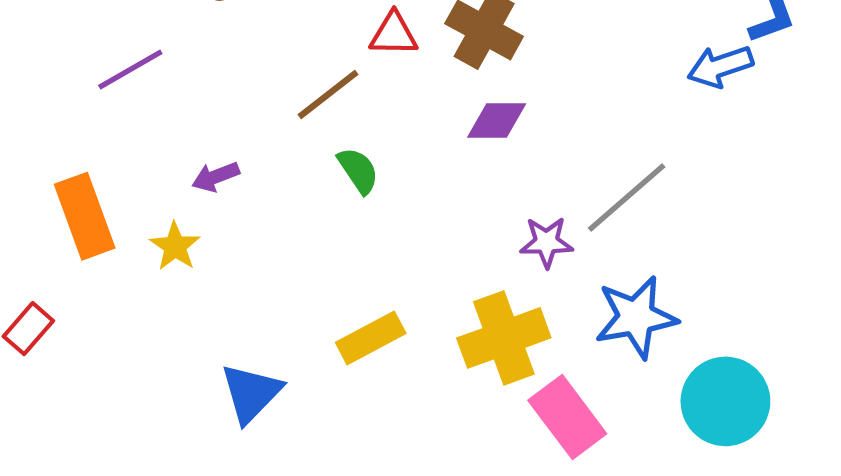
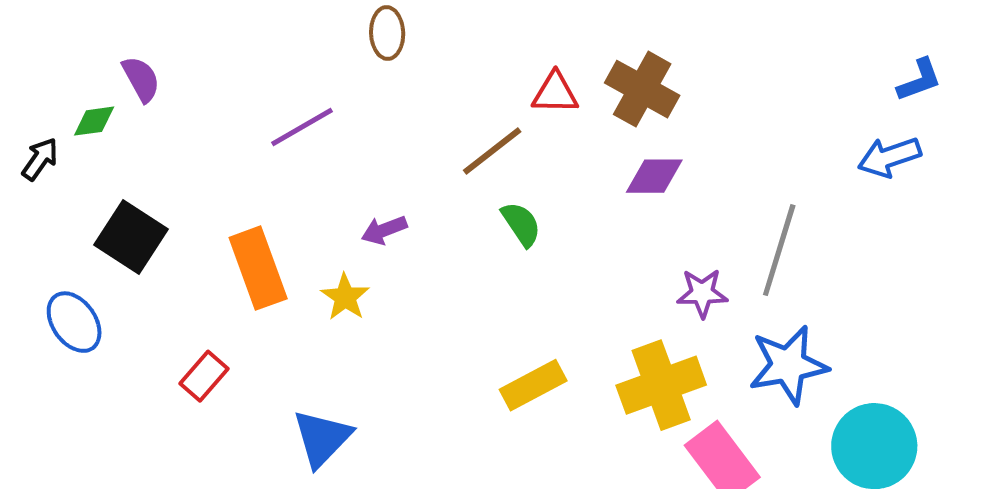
blue arrow: (720, 66) -> (889, 157), moved
gray line: (627, 197) -> (779, 250), turned -32
blue triangle: (251, 393) -> (322, 438), moved

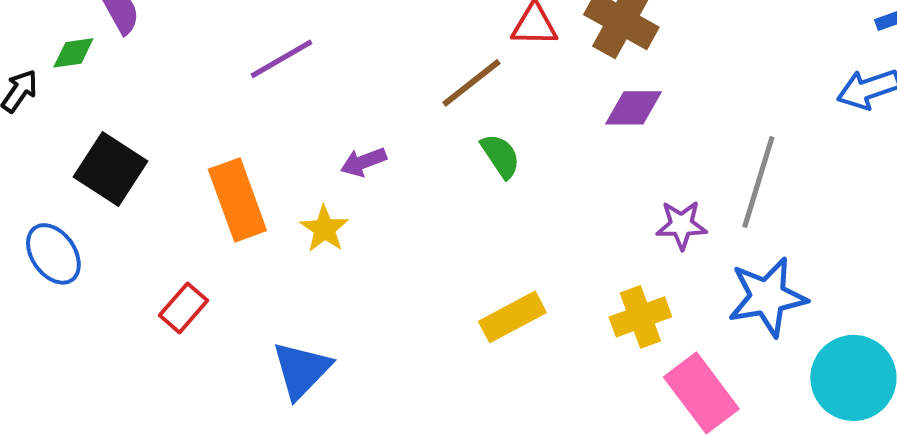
yellow cross: (661, 385) -> (640, 317), size x0.7

